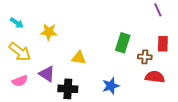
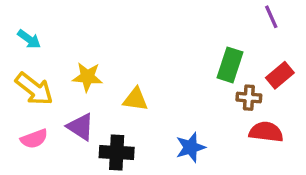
yellow star: (49, 32) -> (87, 77), moved
green rectangle: (123, 43) -> (230, 65), moved
red rectangle: (163, 44) -> (280, 75), turned 49

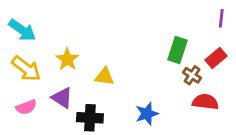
purple line: (271, 17) -> (221, 18), moved, turned 30
cyan arrow: (29, 39) -> (22, 30), size x1.5
yellow star: (87, 77) -> (67, 59), turned 30
brown cross: (249, 98) -> (192, 75), turned 30

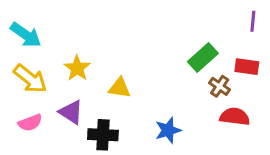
green rectangle: (177, 50) -> (203, 58), turned 30
red rectangle: (216, 58) -> (247, 67), turned 48

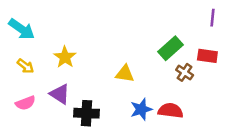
yellow arrow: (30, 79) -> (25, 66), size x0.6
yellow triangle: (120, 88) -> (125, 74), moved
red semicircle: (235, 117) -> (171, 111), moved

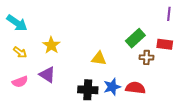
brown cross: (185, 72) -> (147, 57), turned -32
black cross: (87, 113) -> (88, 90), moved

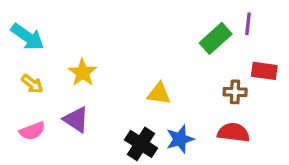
purple line: (169, 14) -> (248, 24), moved
green rectangle: (135, 38) -> (216, 38), moved
red semicircle: (135, 88) -> (233, 133), moved
black cross: (88, 90) -> (141, 144), turned 30

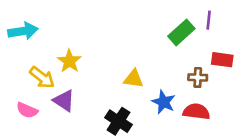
cyan arrow: (27, 37) -> (23, 31), turned -44
yellow arrow: (32, 84) -> (42, 77), moved, size x1.4
pink semicircle: (32, 131) -> (27, 110), turned 45
blue star: (180, 139) -> (164, 102), moved, turned -30

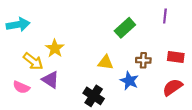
green rectangle: (181, 32) -> (125, 28), moved
red rectangle: (222, 60) -> (176, 57), moved
brown cross: (198, 77) -> (143, 60), moved
red semicircle: (196, 112) -> (172, 87), moved, turned -42

